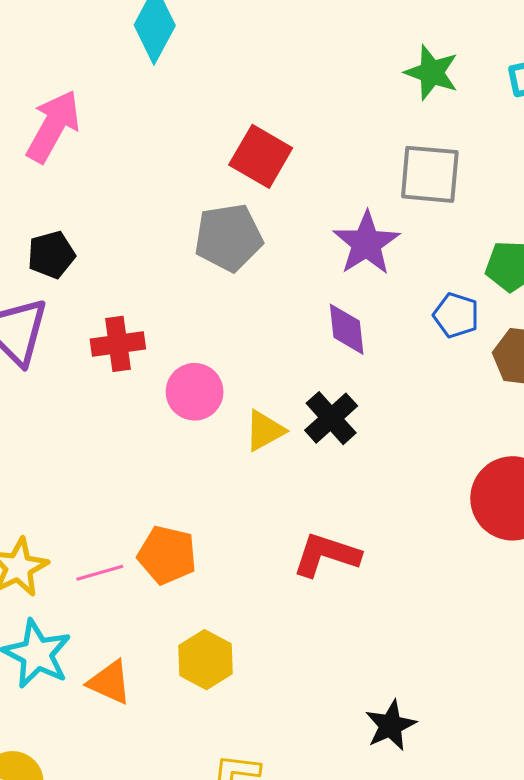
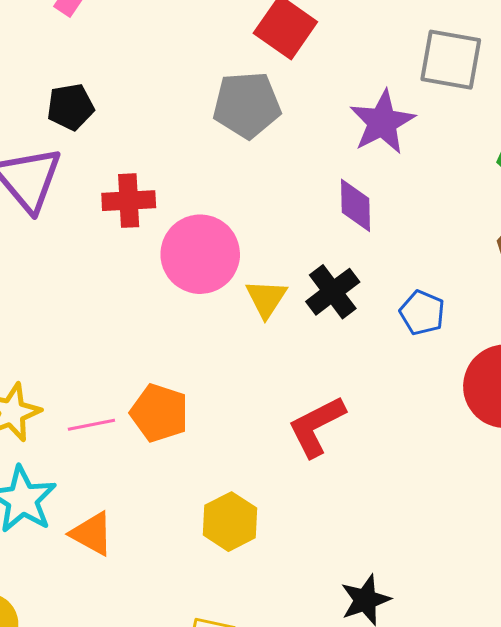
blue pentagon: (456, 315) -> (422, 313), moved
pink circle: (195, 392) -> (200, 254), size x1.4
yellow triangle: (265, 431) -> (266, 298), turned -33
red L-shape: (326, 555) -> (316, 426), turned -50
yellow hexagon: (205, 660) -> (230, 522), moved

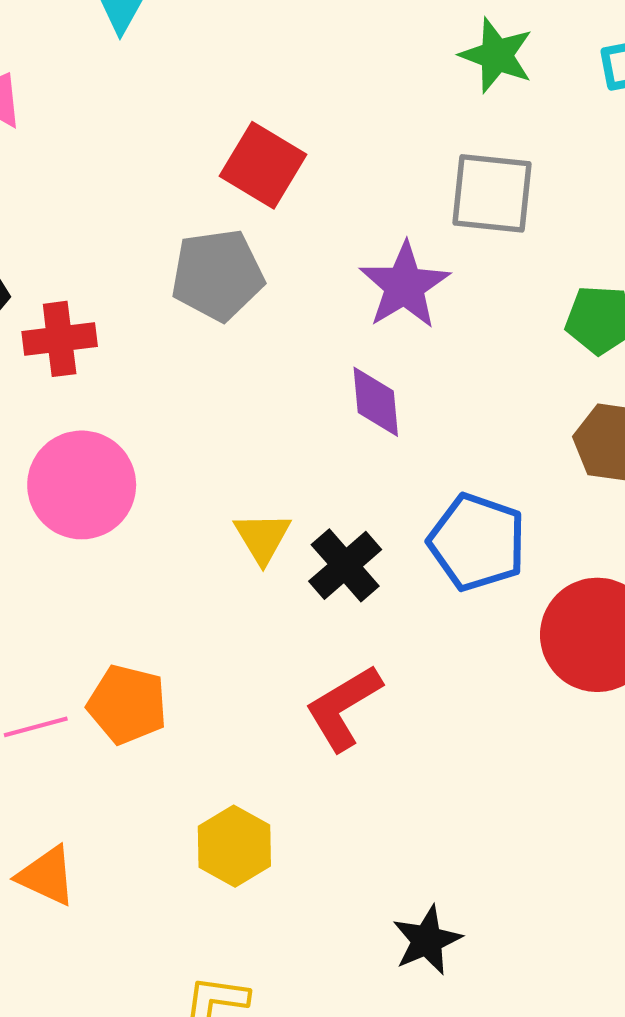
red cross: (129, 201) -> (60, 339), moved
pink circle: (200, 254) -> (82, 485), moved
black cross: (333, 292) -> (345, 565), moved
blue pentagon: (422, 313) -> (477, 542), size x1.6

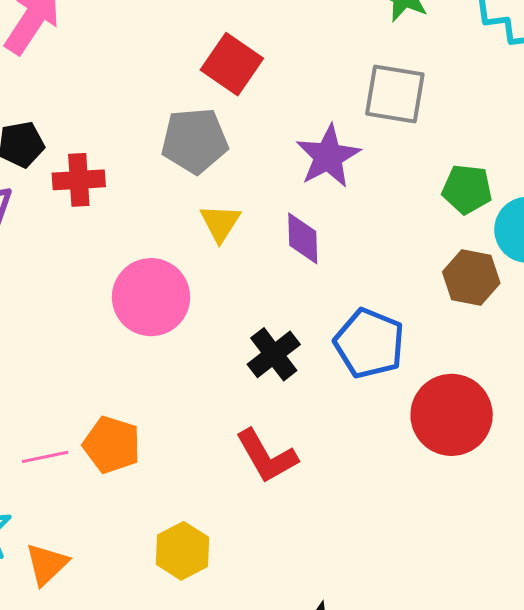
pink circle: (82, 485) -> (151, 297), moved
yellow triangle: (262, 538) -> (220, 223), moved
red L-shape: (343, 708) -> (267, 456), turned -92
orange triangle: (47, 876) -> (47, 564), turned 48

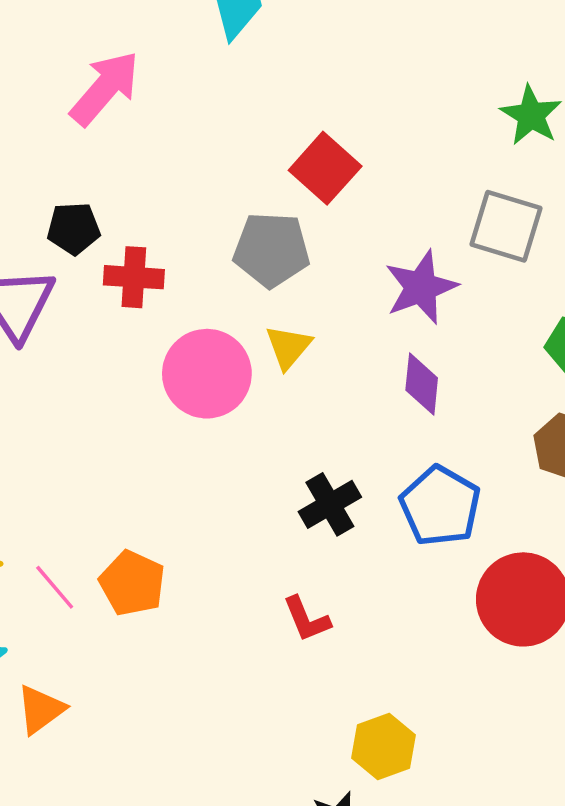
purple diamond: (303, 238) -> (422, 384), moved
pink circle: (151, 297) -> (207, 374), moved
red L-shape: (267, 456) -> (307, 619), size x0.7
pink line: (45, 457) -> (55, 587), turned 54
yellow hexagon: (182, 551) -> (384, 747), moved

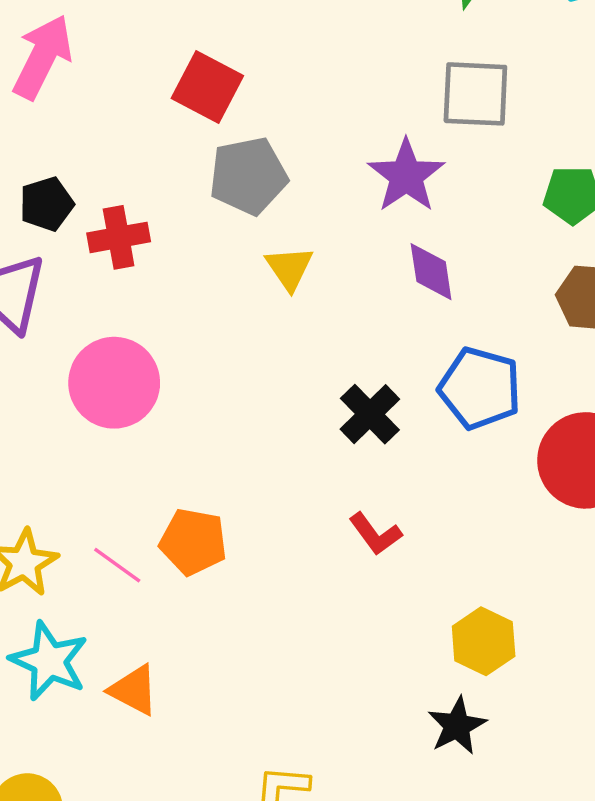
red square: (325, 168) -> (207, 87), moved
pink circle: (207, 374) -> (114, 383), moved
orange triangle: (41, 709) -> (134, 690), turned -42

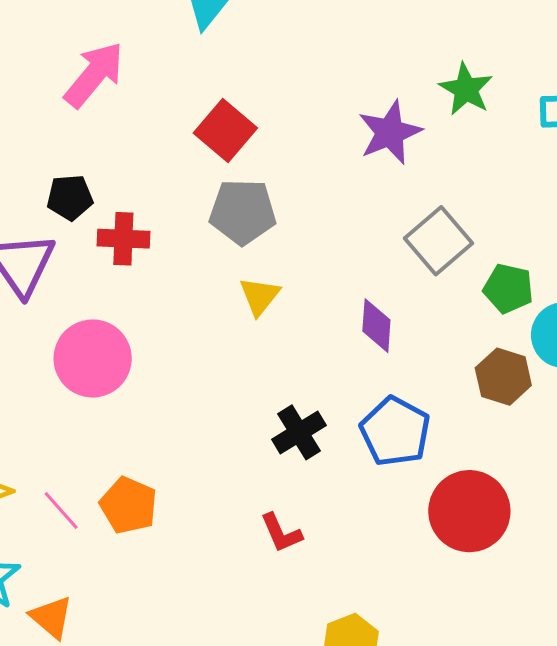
gray square: (475, 94) -> (439, 241), moved, turned 34
purple star: (406, 176) -> (390, 132), moved

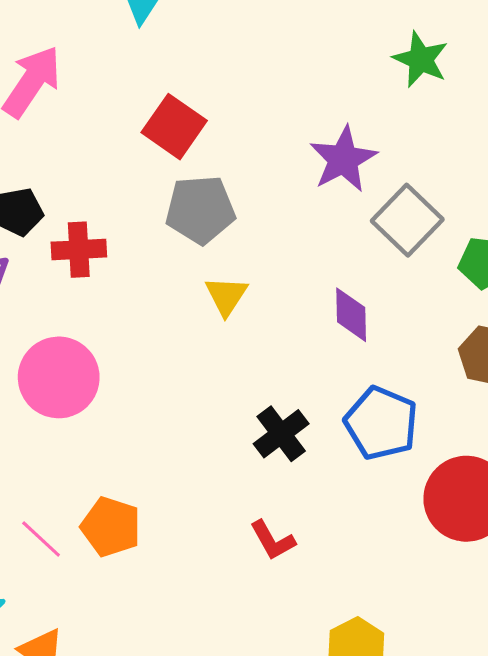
purple star: (390, 132) -> (343, 159), moved

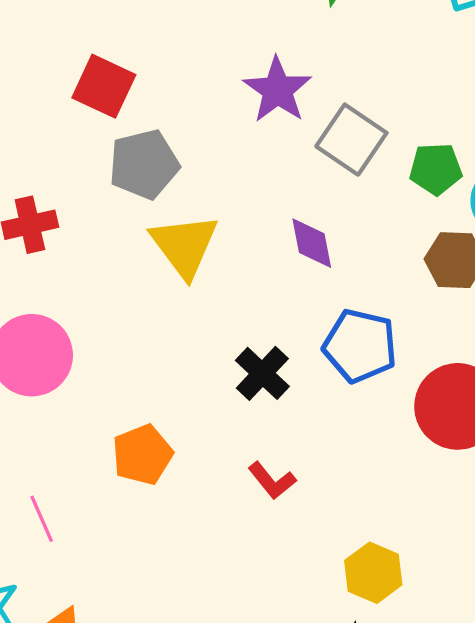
yellow triangle: (226, 296) -> (184, 246), size x1.6
orange pentagon: (111, 527) -> (142, 455), moved, turned -30
pink line: (41, 539) -> (42, 519), turned 33

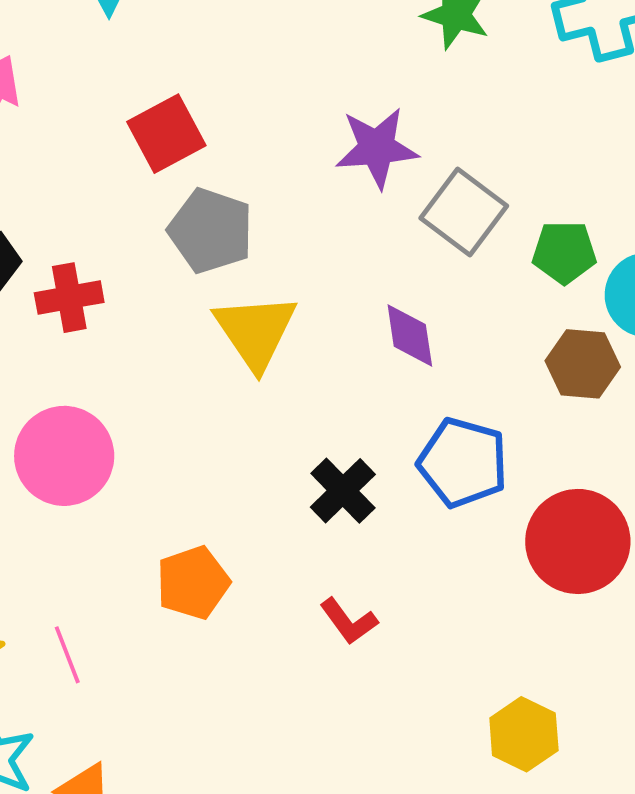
red square: (104, 86) -> (166, 134), turned 34
purple star: (277, 90) -> (377, 148), turned 30
gray pentagon: (144, 164) -> (211, 231), turned 30
yellow hexagon: (373, 573) -> (524, 734), moved

